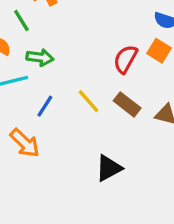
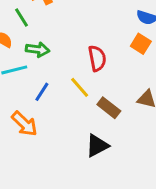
red semicircle: (125, 59) -> (97, 58), moved, turned 140
brown rectangle: (127, 104) -> (109, 108), moved

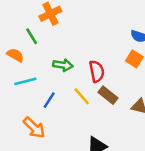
green arrow: (37, 50) -> (63, 65), moved
brown rectangle: (109, 108) -> (108, 95), moved

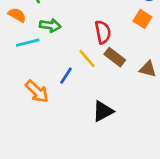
green arrow: (63, 65) -> (50, 25), moved
blue line: (49, 100) -> (66, 76), moved

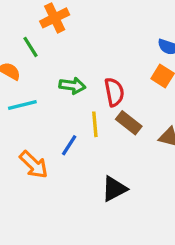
green arrow: (50, 25) -> (72, 86), moved
yellow line: (87, 58) -> (95, 124), turned 36

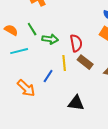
green line: (30, 47) -> (32, 29), moved
black triangle: (114, 189) -> (76, 103), turned 36

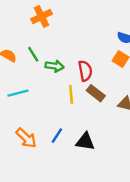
cyan line: (19, 51) -> (18, 93), moved
blue line: (48, 76) -> (57, 136), moved
orange arrow: (26, 88) -> (26, 138), moved

